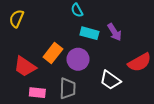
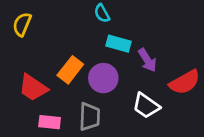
purple arrow: (114, 32) -> (147, 60), moved

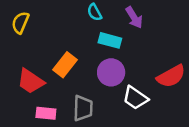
purple arrow: (147, 60) -> (134, 17), moved
purple circle: (103, 78) -> (111, 72), moved

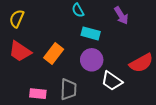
purple arrow: (134, 17) -> (121, 16), moved
red trapezoid: (31, 81) -> (20, 51), moved

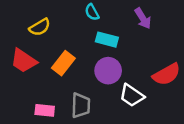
yellow semicircle: (17, 19) -> (40, 27), moved, turned -144

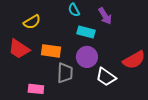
purple arrow: (143, 18) -> (105, 16), moved
orange rectangle: (63, 63) -> (51, 51), turned 60
gray trapezoid: (81, 105) -> (65, 73), moved

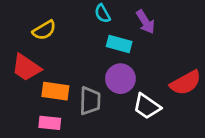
orange rectangle: (51, 51) -> (55, 91), moved

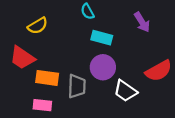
purple arrow: (145, 22) -> (142, 22), moved

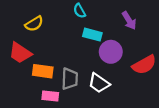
purple circle: (103, 67) -> (111, 52), moved
white trapezoid: (125, 91) -> (99, 83), moved
pink rectangle: (42, 105) -> (50, 96), moved

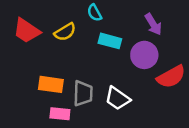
yellow semicircle: (34, 24) -> (65, 32), moved
purple circle: (111, 52) -> (144, 55), moved
red trapezoid: (20, 53) -> (27, 31), moved

